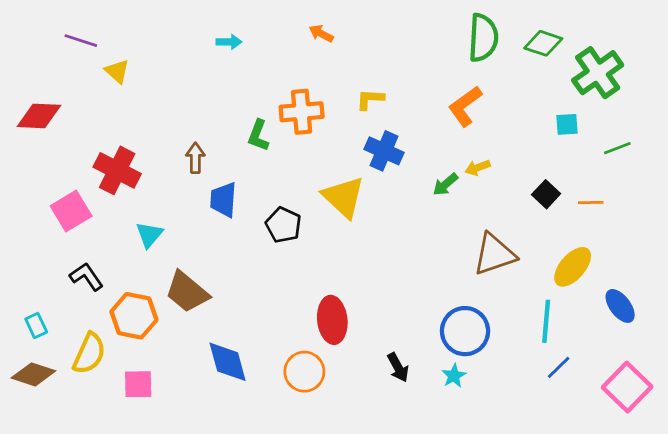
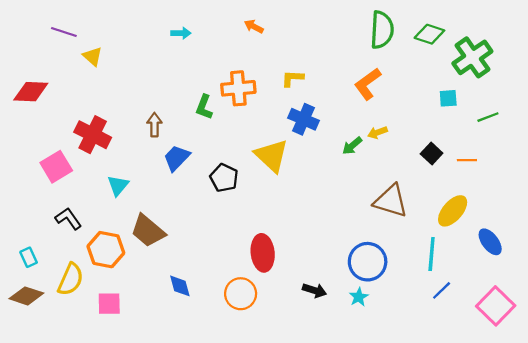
blue trapezoid: (223, 200) -> (177, 158), turned 40
brown triangle: (494, 254) -> (391, 201), turned 36
blue diamond: (228, 362) -> (180, 286), size x0.7
black arrow: (398, 367) -> (315, 290), turned -45

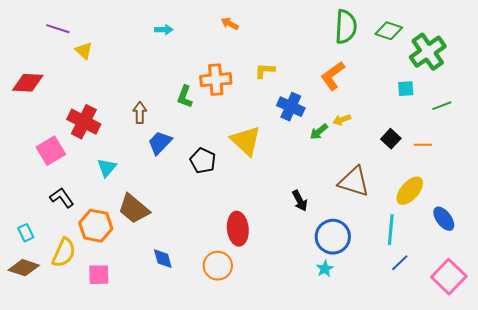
blue cross: (304, 119) -> (291, 107), moved
black arrow: (315, 290) -> (300, 201), moved, turned 45

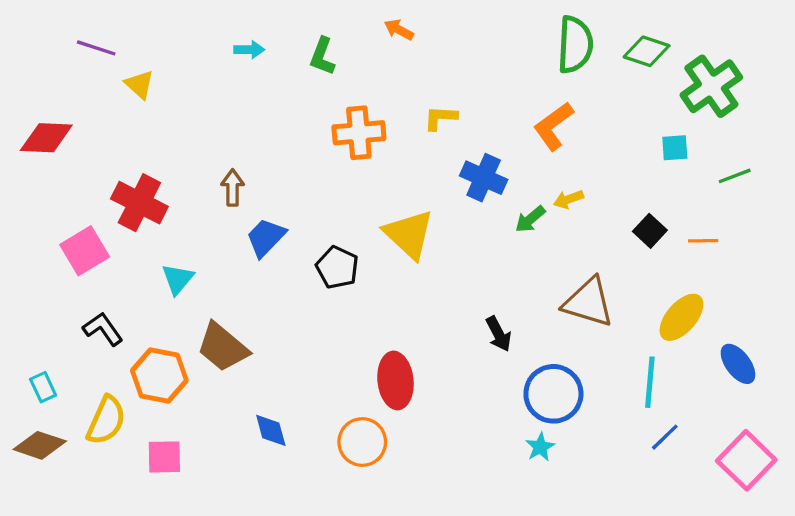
orange arrow: (230, 24) -> (399, 30), moved
cyan arrow: (164, 30) -> (249, 50), moved
green L-shape: (185, 97) -> (322, 56), moved

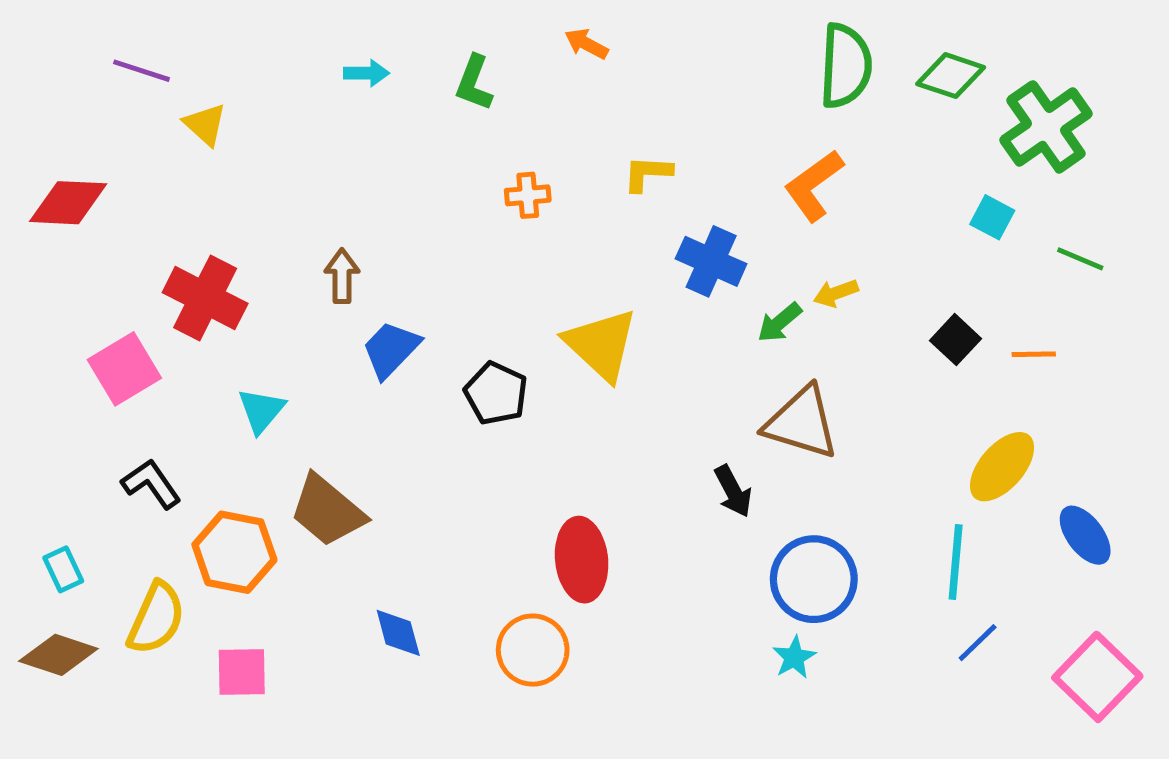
orange cross: (359, 133) -> (528, 195), size x0.6
cyan square: (675, 148) -> (992, 217), turned 32
green line: (735, 176) -> (1080, 259), turned 44
brown triangle: (588, 302) -> (802, 423), moved

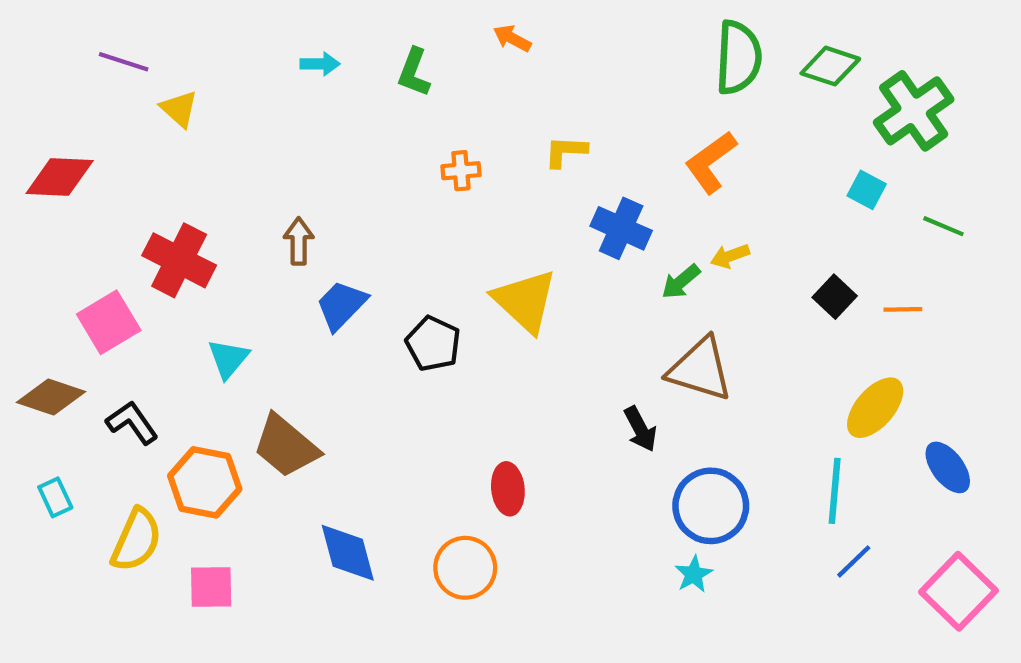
red ellipse: (582, 560) -> (508, 489), size x0.7
blue diamond: (398, 633) -> (348, 553), size x1.4
brown diamond: (58, 655) -> (51, 397), moved

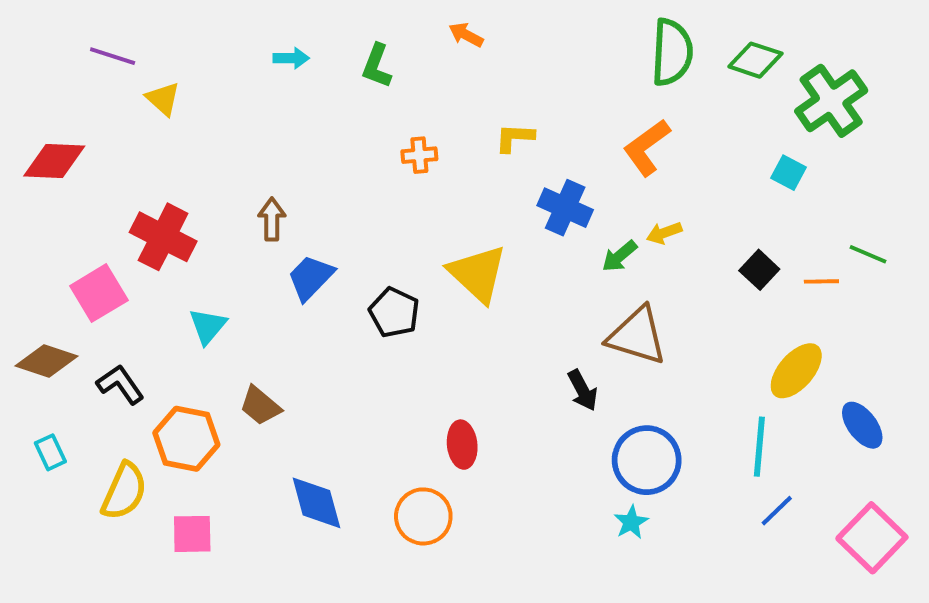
green line: (943, 226) -> (868, 254), moved
brown trapezoid: (286, 446) -> (260, 406), size x0.7

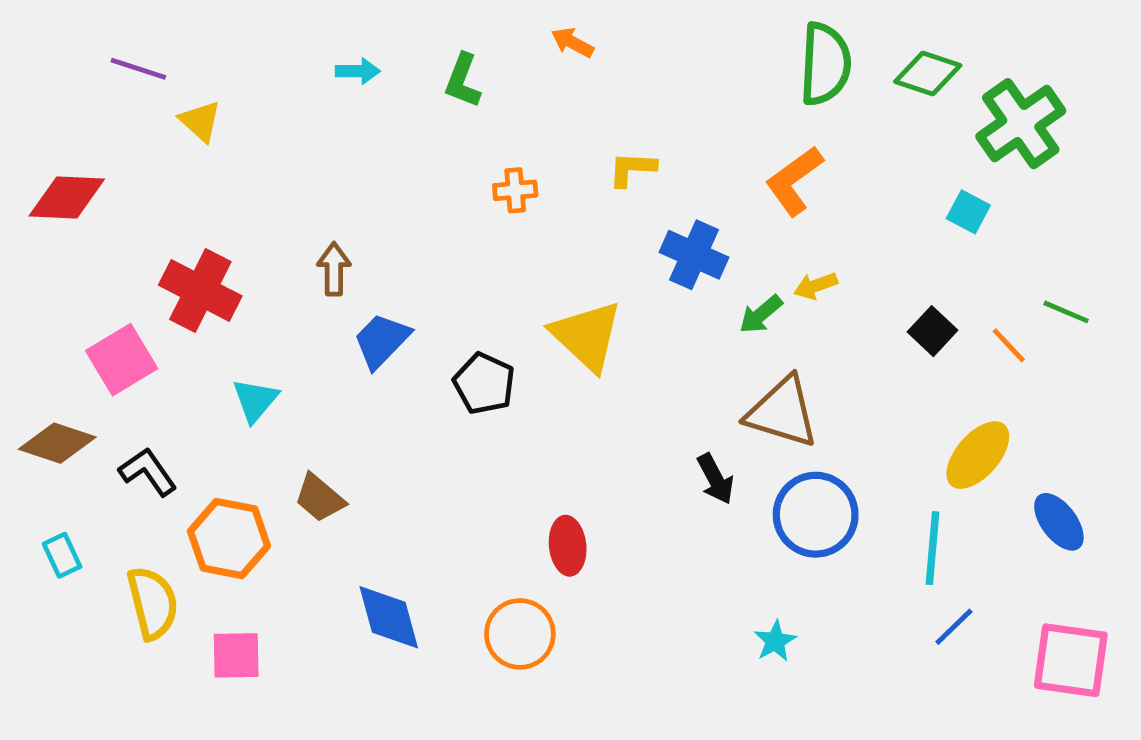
orange line: (821, 281) -> (1009, 345), turned 48
blue circle: (647, 460) -> (816, 515), moved
yellow semicircle: (124, 491) -> (153, 603), turned -38
pink square: (872, 538) -> (1071, 660), turned -36

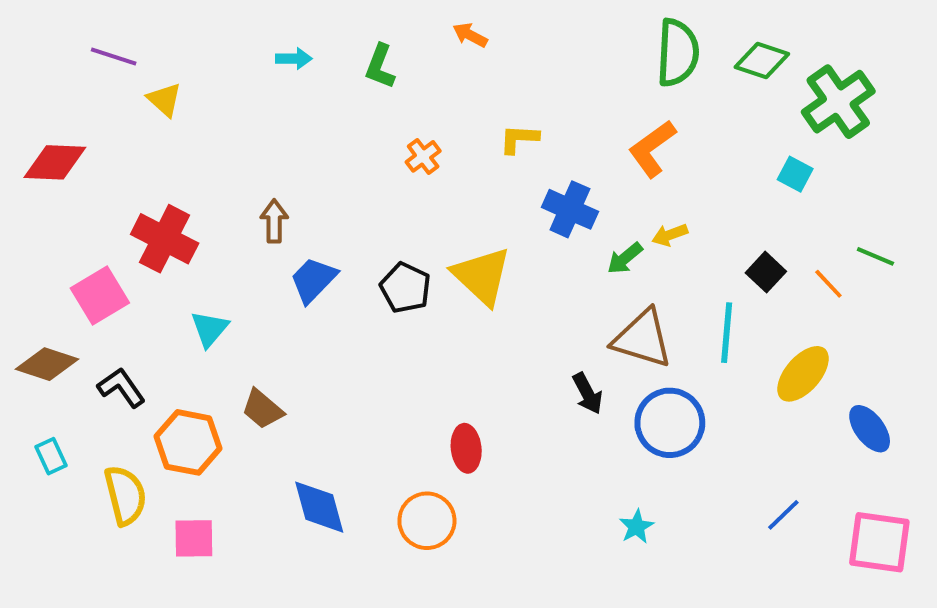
orange cross: (515, 190) -> (423, 156), turned -32
black pentagon: (484, 384) -> (405, 288), moved
cyan line: (933, 548) -> (727, 333), moved

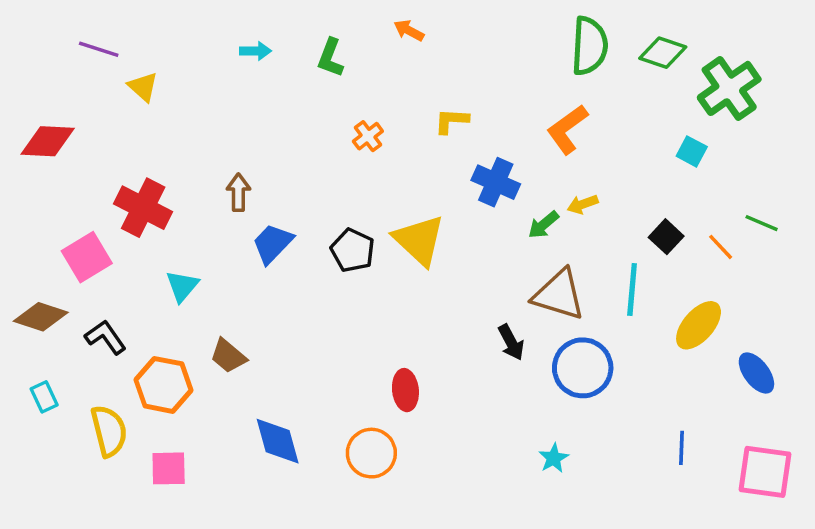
blue line: (783, 515) -> (681, 448), turned -44

